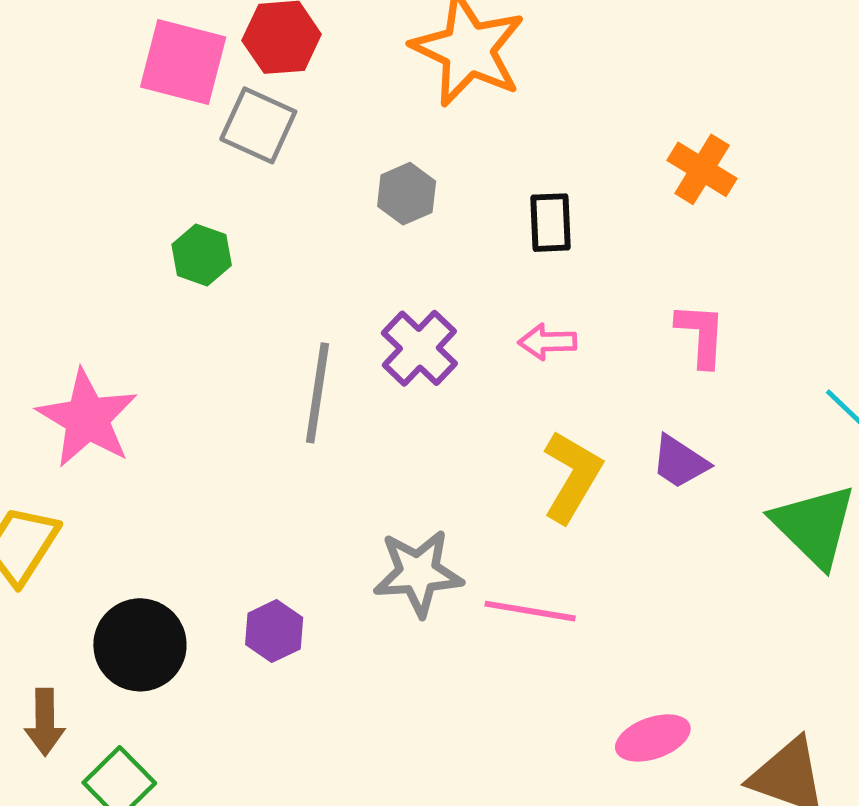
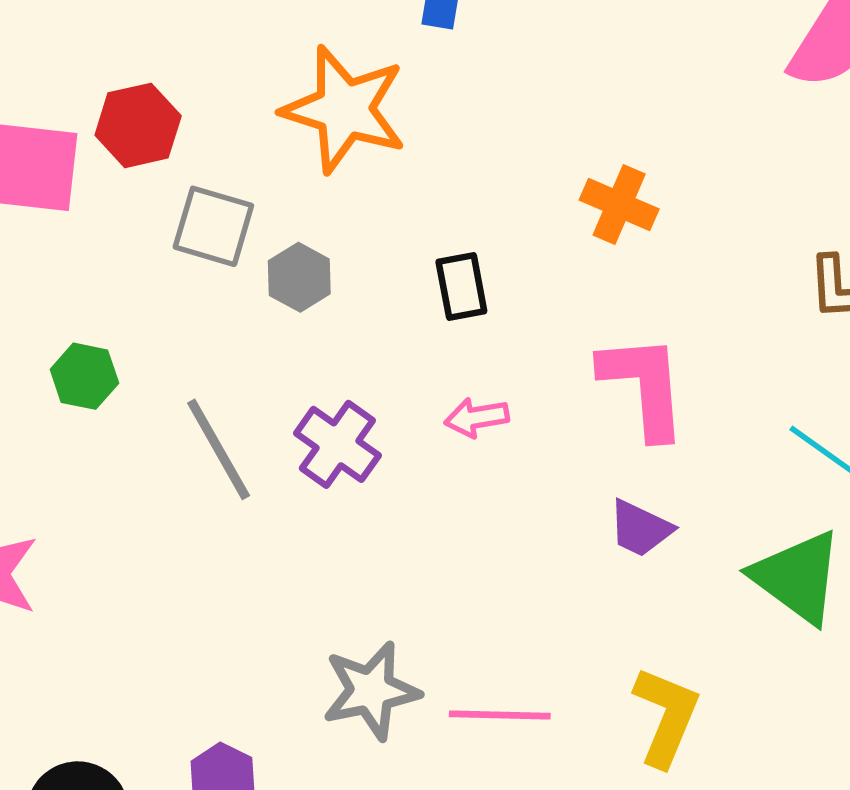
gray square: (258, 125) -> (213, 226), moved
pink L-shape: (701, 335) -> (644, 386), size x1.5
gray line: (318, 393) -> (219, 449), moved, turned -30
yellow L-shape: (572, 477) -> (666, 716), moved

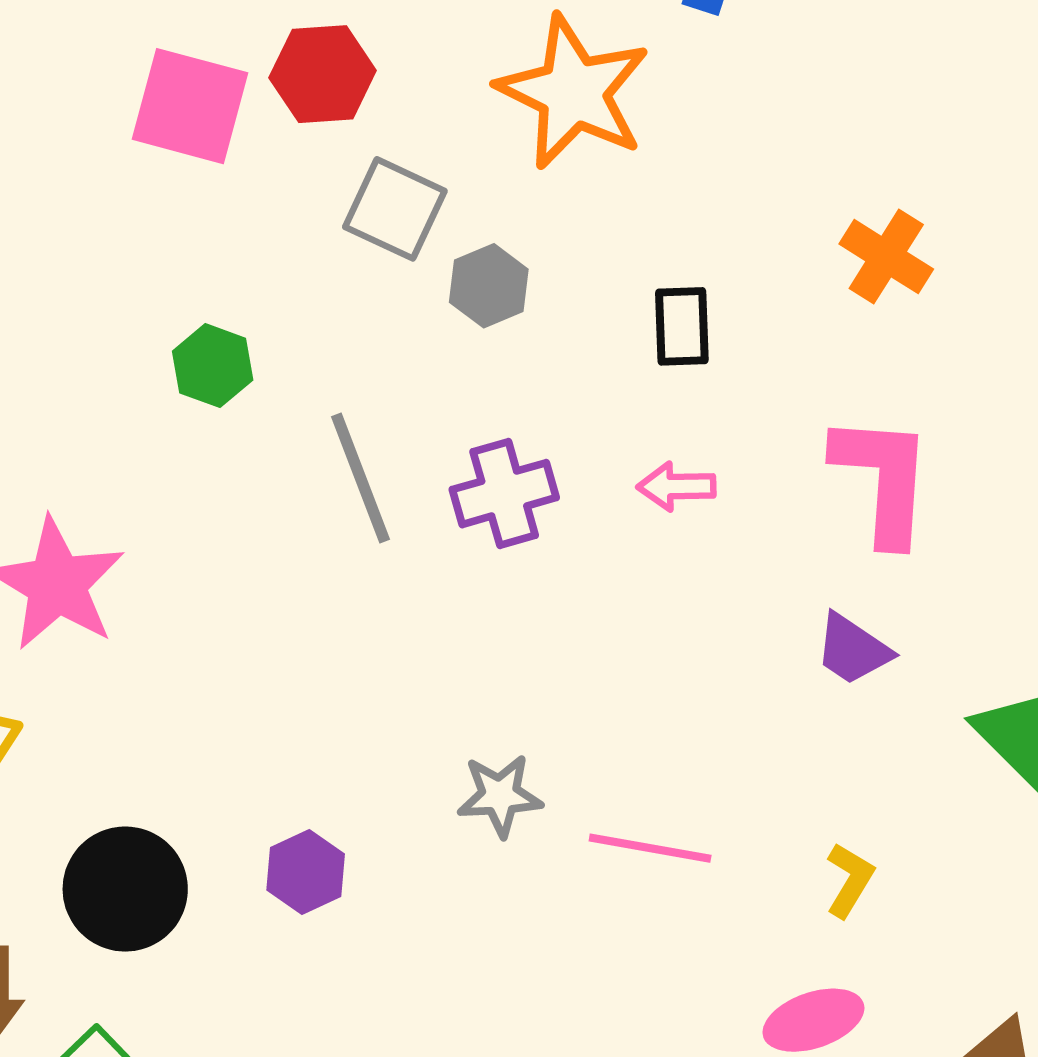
purple cross: (337, 444) -> (504, 494), turned 30
gray star: (371, 691) -> (500, 796), size x0.7
yellow L-shape: (666, 716) -> (850, 880), size x0.6

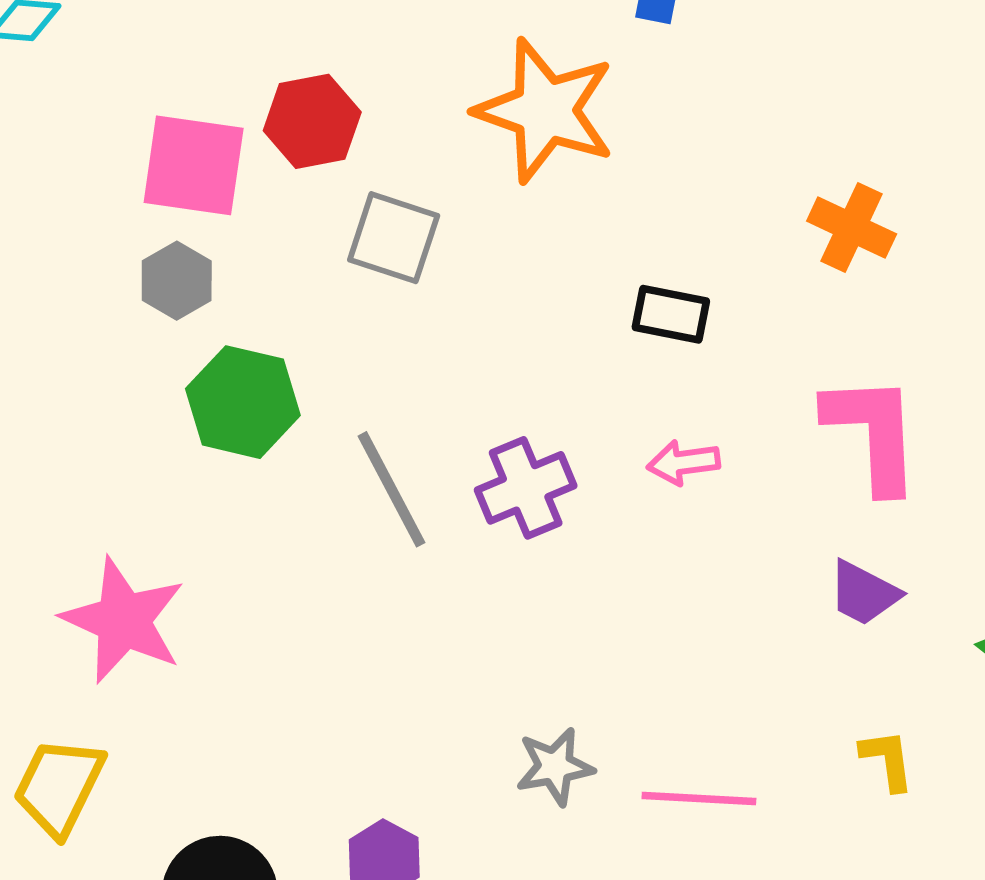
gray hexagon: (489, 286) -> (177, 281), moved
black rectangle: (682, 326) -> (671, 314), turned -70
green hexagon: (213, 366) -> (243, 402), size x1.5
yellow L-shape: (850, 880) -> (887, 760), moved, turned -32

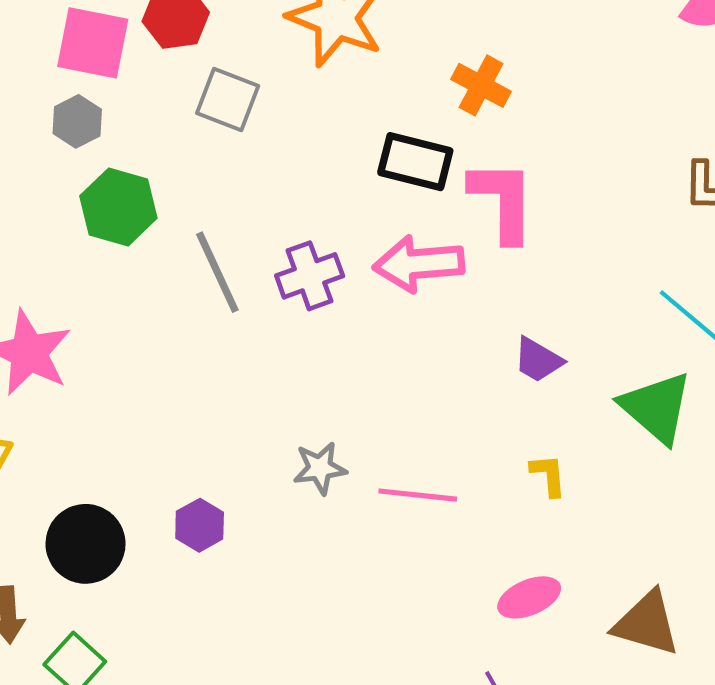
orange cross: (852, 227) -> (481, 85), moved
black rectangle: (671, 314) -> (415, 162), size x1.4
pink L-shape: (873, 433) -> (503, 201), moved
pink arrow: (683, 462) -> (419, 264), size x1.8

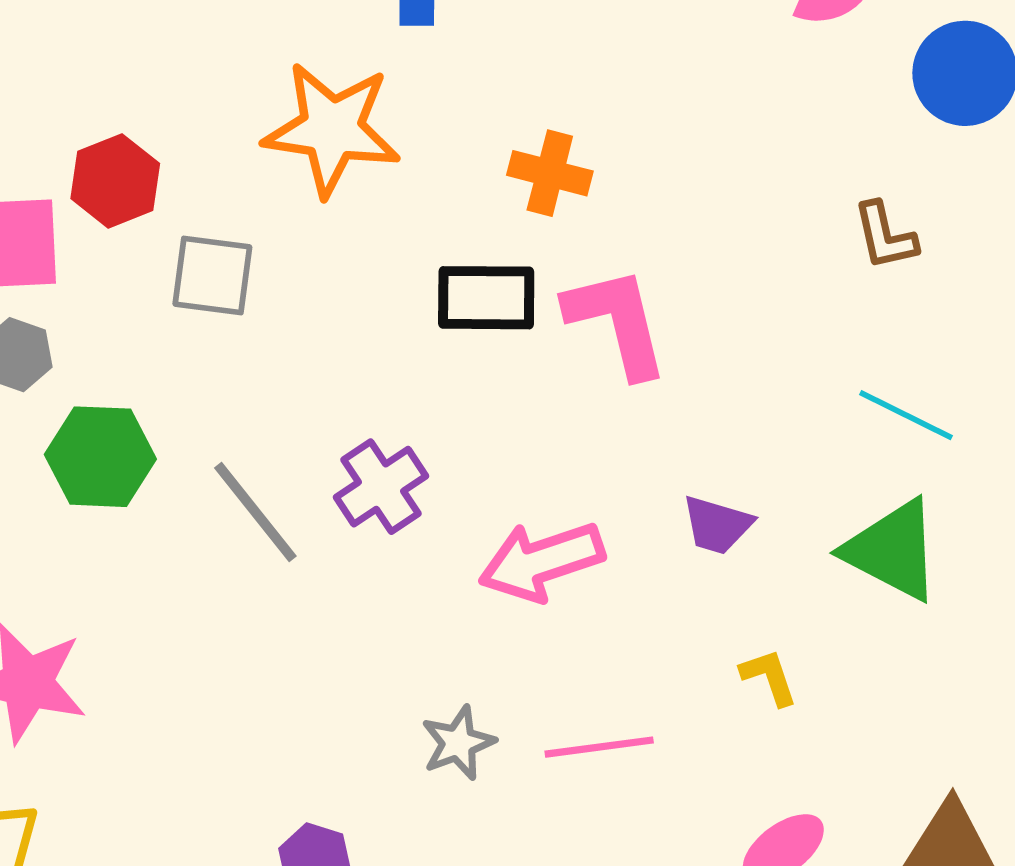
pink arrow: (419, 264) -> (541, 561), moved

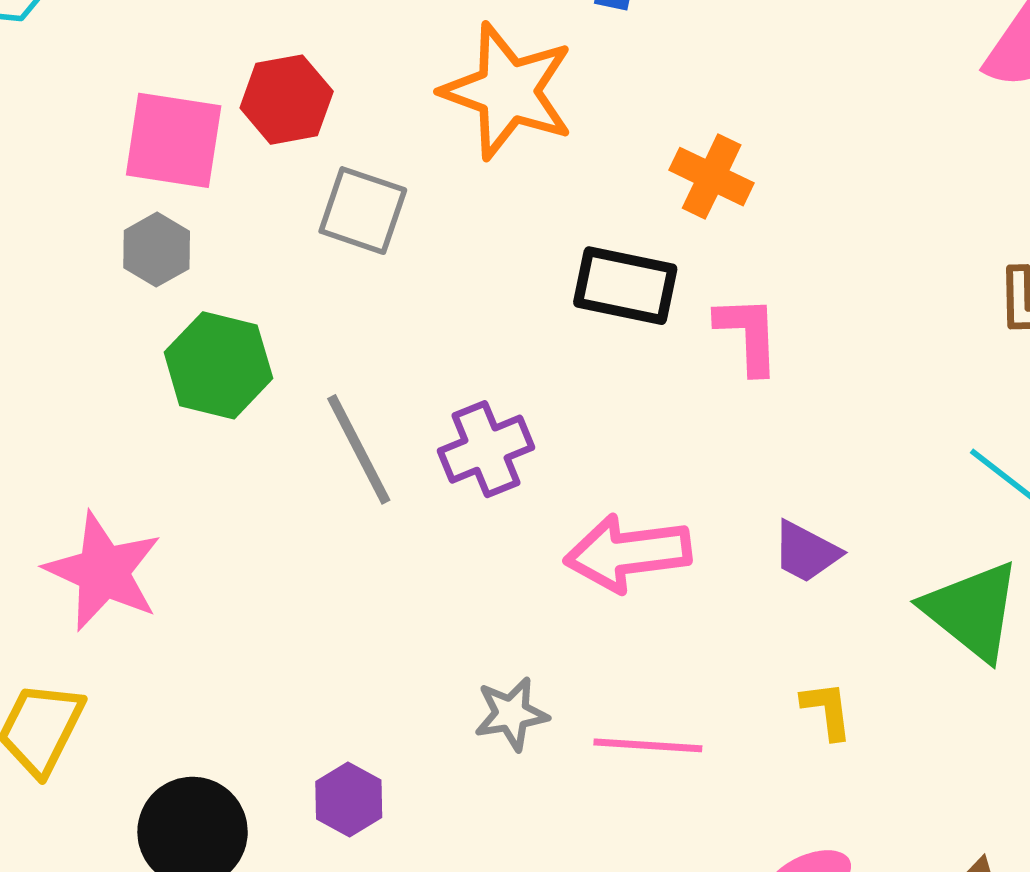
pink L-shape: (617, 322) -> (748, 335), size x0.7

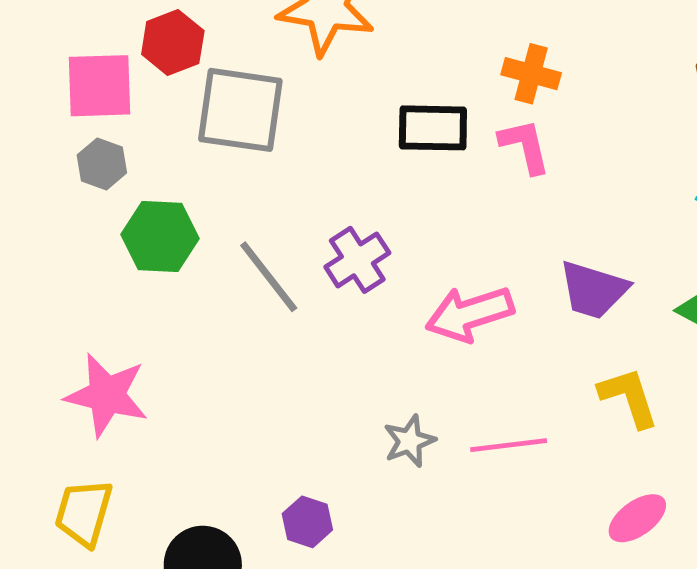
orange cross: (712, 177) -> (531, 74), moved
gray square: (363, 211) -> (240, 110), size x1.5
purple trapezoid: (806, 552) -> (594, 290), size x1.4
yellow L-shape: (827, 710) -> (629, 397), size x1.5

